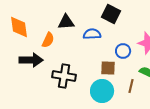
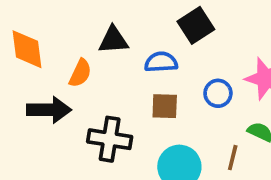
black square: (111, 14) -> (196, 25), turned 30
brown square: (108, 68) -> (165, 106), moved

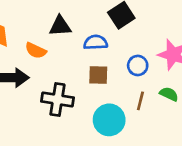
orange semicircle: (80, 73) -> (36, 51), turned 90
brown line: (233, 158) -> (140, 101), moved

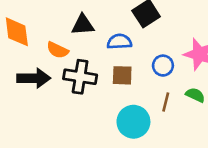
black cross: (57, 99) -> (80, 77), moved

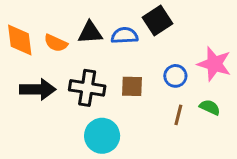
blue semicircle: (119, 42) -> (125, 36), moved
orange semicircle: (58, 50) -> (56, 43), moved
cyan circle: (133, 122) -> (102, 136), moved

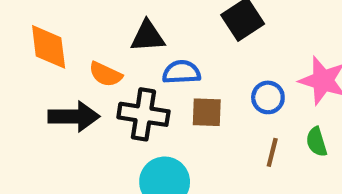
blue semicircle: (125, 36) -> (181, 72), moved
orange semicircle: (56, 43) -> (106, 74), moved
green semicircle: (210, 107) -> (317, 142), turned -132

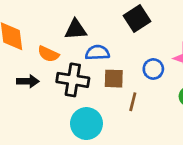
black arrow: (74, 116) -> (28, 81), size x0.7
brown line: (272, 152) -> (133, 102), moved

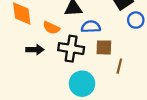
blue circle: (153, 69) -> (136, 20), moved

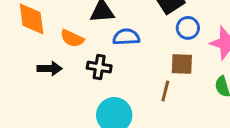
brown square: (104, 47) -> (182, 64), moved
black cross: (71, 49) -> (99, 67), size x0.7

